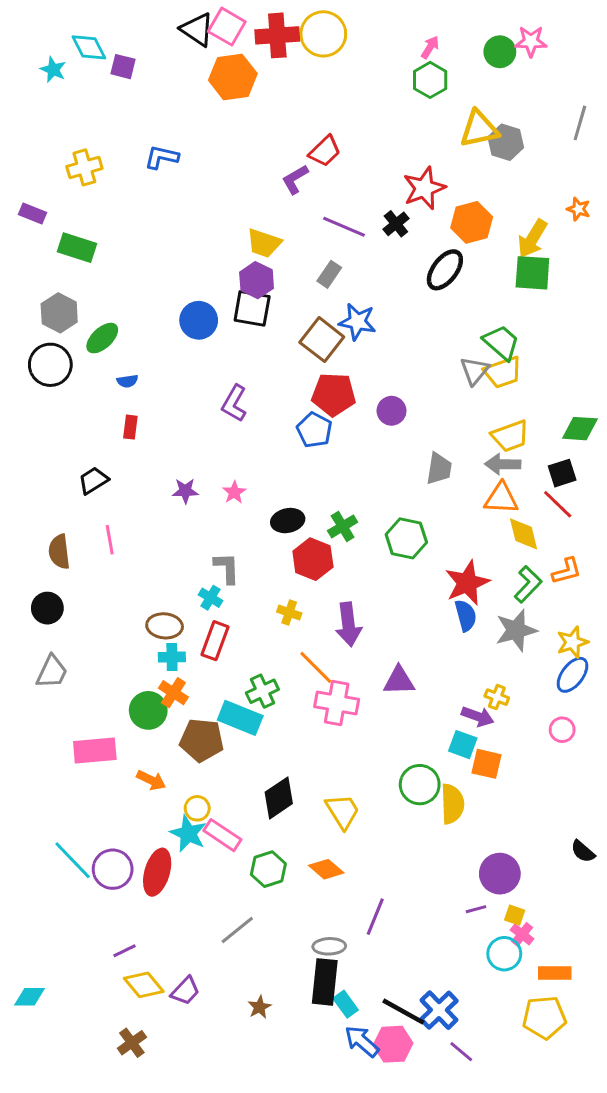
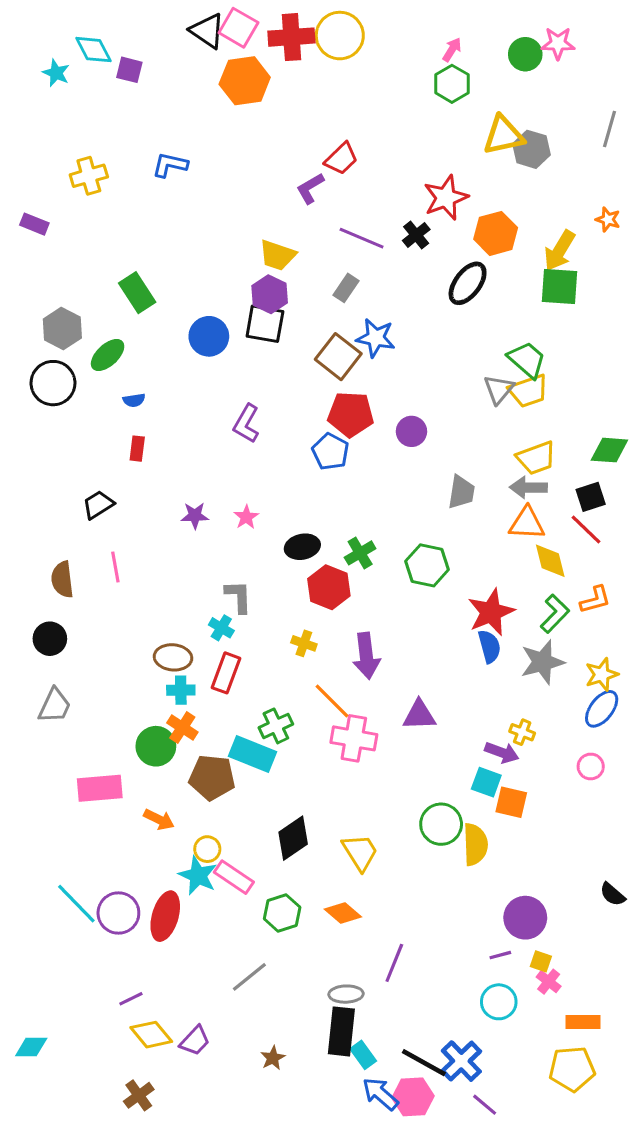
green rectangle: (77, 248) -> (137, 293), moved, turned 39
cyan circle: (504, 954) -> (499, 1002), moved

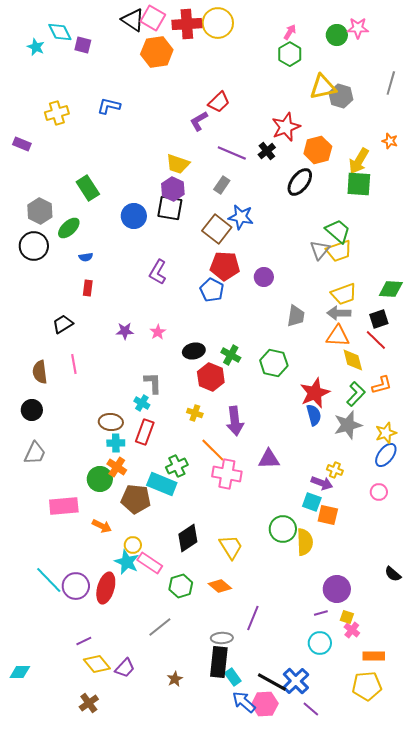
green cross: (360, 553) -> (231, 355), turned -30

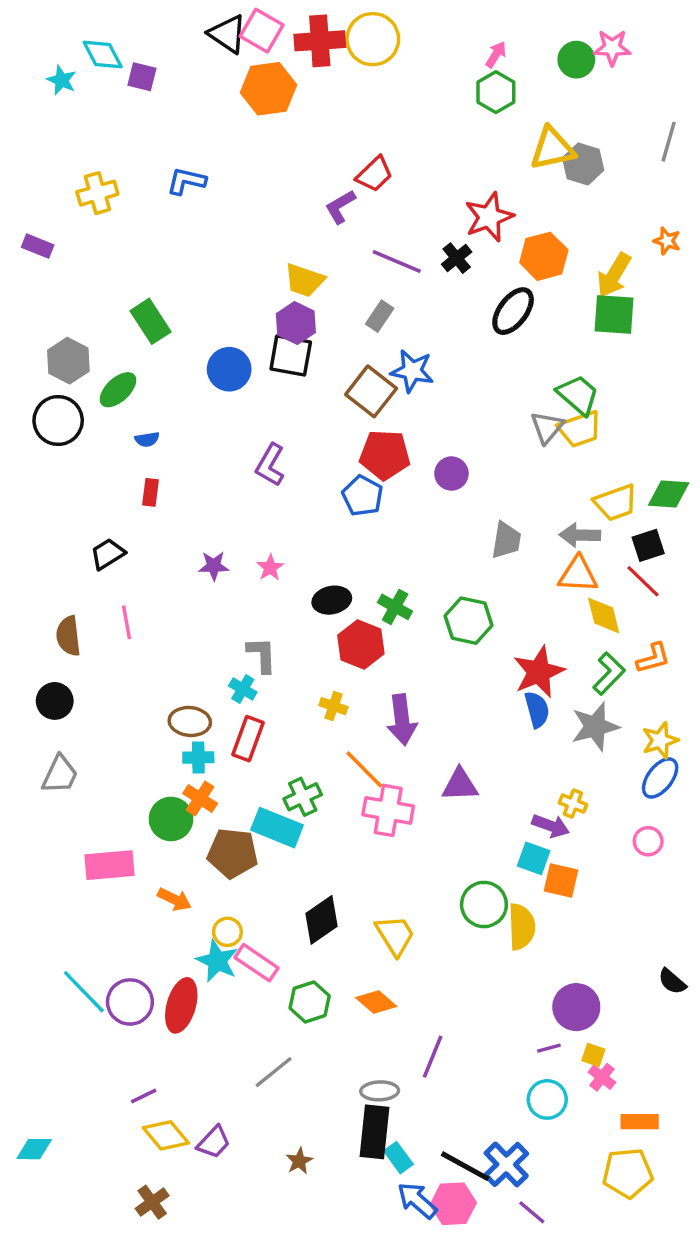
yellow trapezoid: (344, 294) -> (616, 503), moved

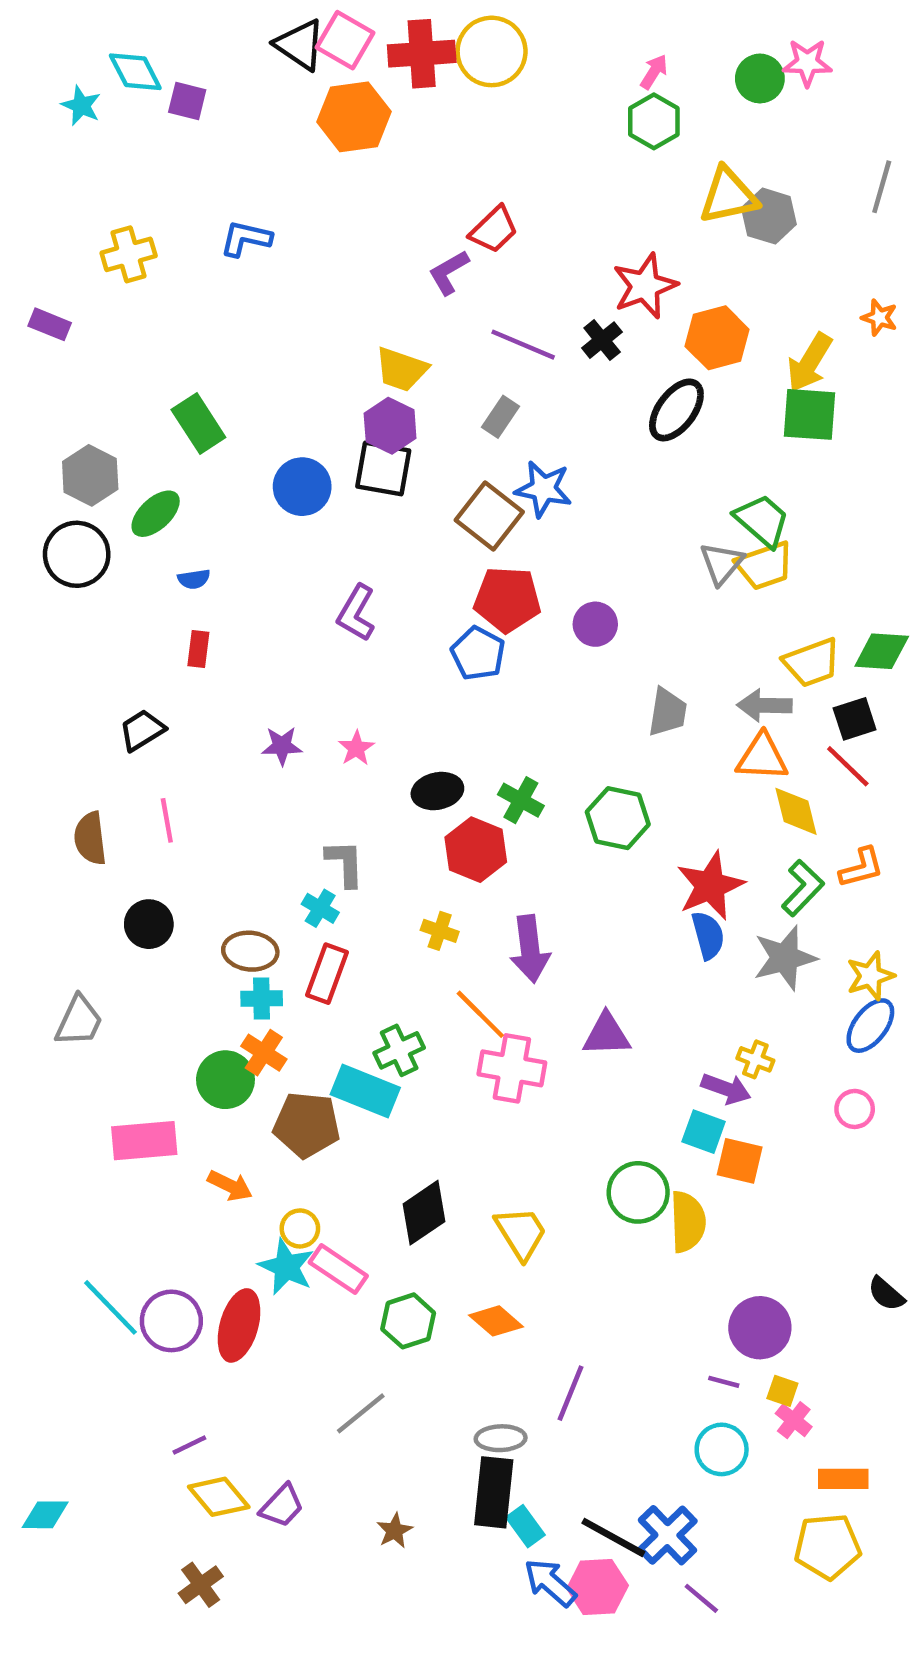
black circle: (55, 701) -> (149, 924), moved
purple line: (549, 1048) -> (724, 1382), turned 30

